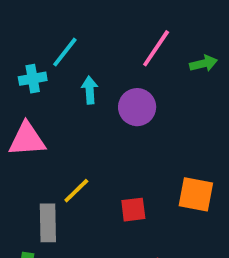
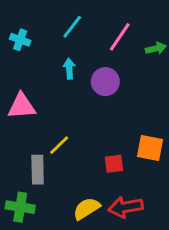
cyan line: (65, 52) -> (72, 27), moved
cyan cross: (33, 79) -> (20, 40), moved, turned 30
red square: (133, 210) -> (114, 164), moved

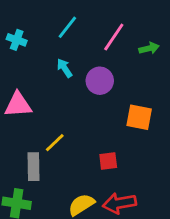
cyan arrow: (69, 69) -> (65, 68), turned -30
orange square: (150, 148) -> (139, 117), moved

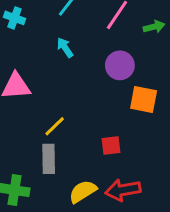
purple circle: (100, 81) -> (120, 65), moved
gray rectangle: (34, 167) -> (49, 159), moved

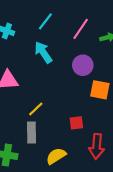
cyan arrow: (65, 48) -> (43, 52), size x1.5
red arrow: (123, 190) -> (97, 146), moved, turned -75

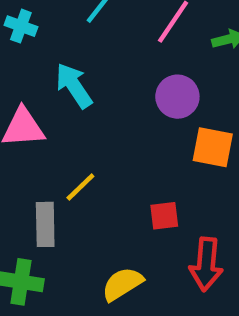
cyan arrow: (43, 52) -> (74, 86), moved
gray rectangle: (31, 133) -> (45, 224), moved

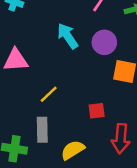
cyan arrow: (74, 86) -> (68, 36), moved
gray rectangle: (45, 224) -> (42, 130), moved

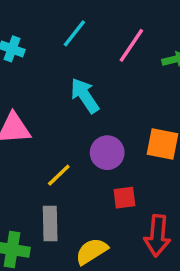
purple circle: (104, 42) -> (107, 153), moved

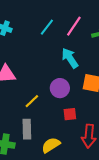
cyan line: (74, 33) -> (47, 27), moved
cyan arrow: (85, 96) -> (70, 58), moved

